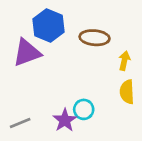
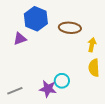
purple triangle: (27, 53) -> (20, 39), size x0.6
purple star: (65, 120) -> (48, 89), turned -30

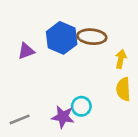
blue hexagon: (36, 19) -> (62, 38), moved

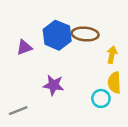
cyan circle: (81, 106) -> (101, 98), moved
purple star: (63, 117) -> (54, 85), moved

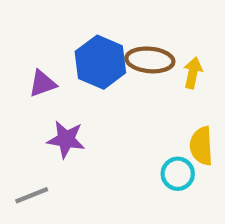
yellow arrow: (112, 55) -> (193, 73), moved
purple star: (54, 85) -> (66, 139), moved

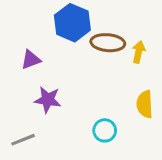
blue hexagon: (100, 62) -> (72, 23), moved
cyan circle: (178, 174) -> (105, 130), moved

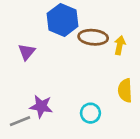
purple triangle: (31, 60) -> (27, 52), turned -30
purple star: (48, 100) -> (41, 106), moved

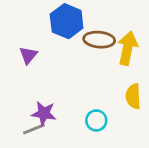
yellow arrow: (120, 45) -> (128, 48), size x1.6
gray line: (20, 121) -> (34, 129), moved

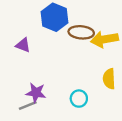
yellow arrow: (128, 48) -> (104, 39), turned -112
purple triangle: (28, 55) -> (23, 45), turned -49

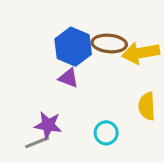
blue hexagon: (54, 17) -> (73, 47), moved
purple triangle: (23, 45) -> (68, 78), moved

